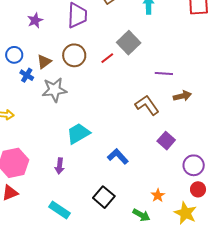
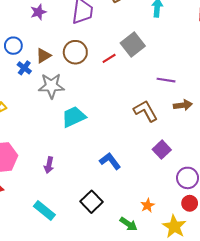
cyan trapezoid: (78, 133) -> (74, 117), moved

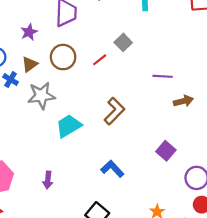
purple star: (38, 12) -> (29, 32), moved
gray square: (133, 45) -> (123, 42), size x0.7
brown L-shape: (146, 111) -> (114, 111), moved, turned 80

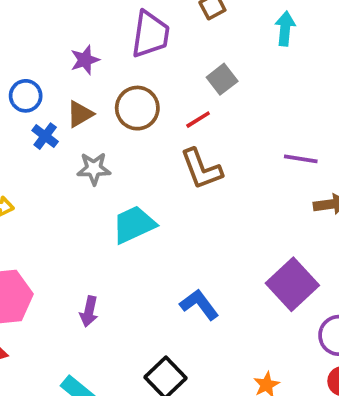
gray square: (123, 42) -> (222, 79), moved
gray star: (41, 96) -> (94, 169), size x0.7
brown L-shape: (114, 111) -> (201, 169), moved, turned 108
purple square: (166, 151) -> (292, 284), size x1.5

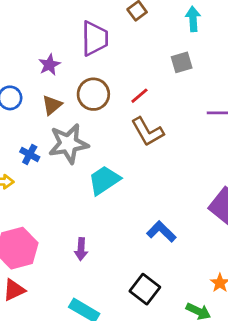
gray square: (222, 79) -> (182, 62), moved, turned 30
blue cross: (45, 136) -> (30, 154), moved
gray star: (94, 169) -> (68, 144), size x1.6

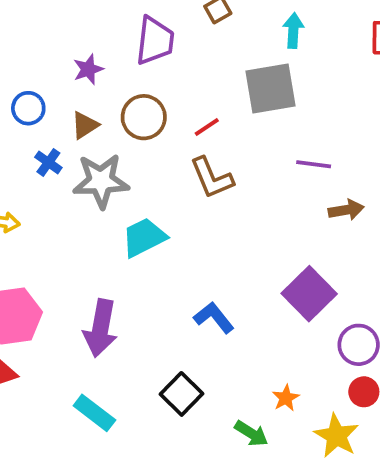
gray square: (182, 62) -> (270, 88), size x1.8
blue cross: (30, 154) -> (48, 162), moved
purple arrow: (81, 249) -> (101, 328), size x1.8

